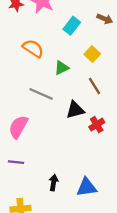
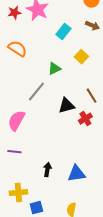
orange semicircle: (33, 48) -> (17, 49), moved
brown line: (95, 86) -> (91, 96), moved
gray line: (41, 94) -> (36, 92), turned -75

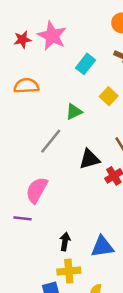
orange semicircle: (17, 49) -> (26, 86), turned -36
pink semicircle: (16, 121) -> (37, 190), moved
yellow cross: (18, 193) -> (69, 271), moved

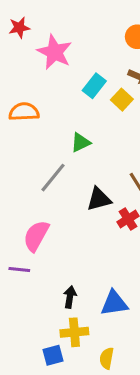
red star: (22, 40) -> (19, 28), moved
yellow square: (109, 96) -> (122, 100), moved

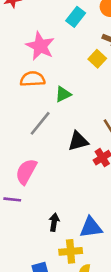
pink star: (55, 52) -> (40, 46), moved
cyan rectangle: (94, 86) -> (76, 17), moved
orange semicircle: (24, 112) -> (33, 79), moved
yellow cross: (74, 332) -> (71, 251), moved

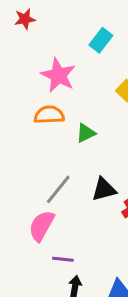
gray line: (40, 123) -> (58, 189), moved
purple line: (12, 199) -> (63, 259), moved

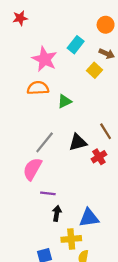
cyan rectangle: (101, 40) -> (76, 45), moved

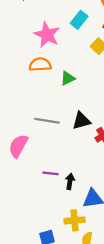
gray line: (45, 142) -> (47, 121), turned 60
pink semicircle: (32, 169) -> (18, 146), moved
black arrow: (57, 213) -> (70, 181), moved

